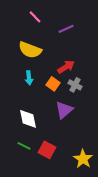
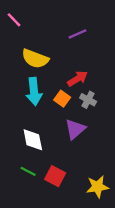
pink line: (35, 17) -> (14, 20), moved
cyan arrow: (29, 78) -> (34, 92), size x1.6
yellow star: (83, 159) -> (97, 187), turned 30

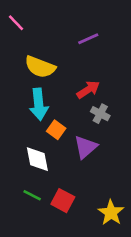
orange square: (62, 99) -> (56, 130), moved
yellow star: (97, 187) -> (111, 213), turned -30

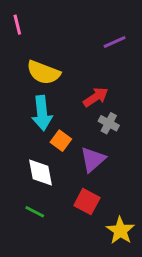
pink line: (16, 23) -> (17, 25), turned 30
purple line: (88, 39) -> (115, 42), moved
red square: (63, 201) -> (87, 202), moved

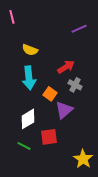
yellow semicircle: (43, 72) -> (30, 50), size x0.7
orange square: (61, 141) -> (50, 94), moved
white diamond: (41, 173) -> (28, 119), turned 70
red square: (87, 202) -> (49, 137), moved, turned -36

